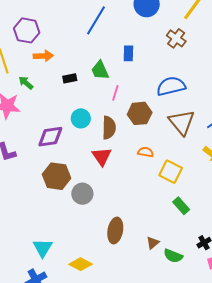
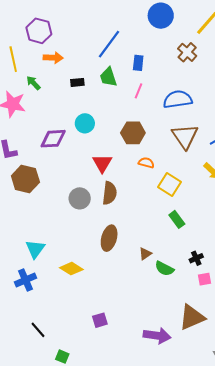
blue line: (96, 20) -> (109, 44), moved
pink line: (115, 93) -> (139, 91), moved
brown hexagon: (140, 113) -> (133, 133), moved
brown semicircle: (109, 128) -> (110, 193), moved
brown hexagon: (56, 176) -> (25, 179), moved

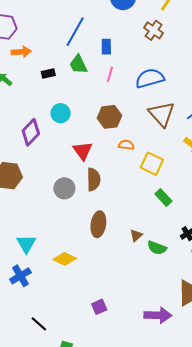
purple diamond: (53, 139) -> (31, 132), turned -36

